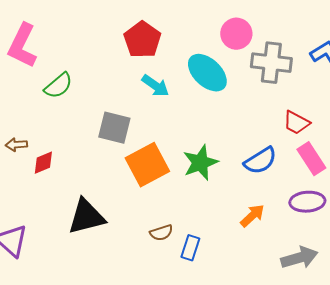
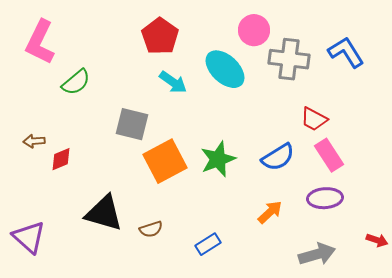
black triangle: (86, 217) -> (104, 213), turned 30
brown semicircle: (161, 233) -> (151, 229), moved
blue rectangle: (190, 248) -> (208, 244), turned 40

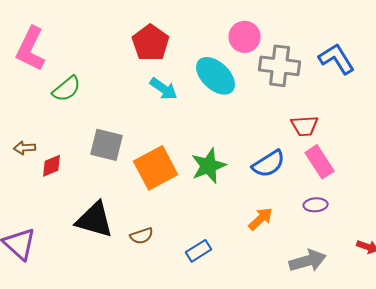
red trapezoid: (314, 119) -> (305, 126), turned -32
gray square: (132, 124) -> (107, 145), moved
purple ellipse: (325, 198) -> (316, 205), size x0.7

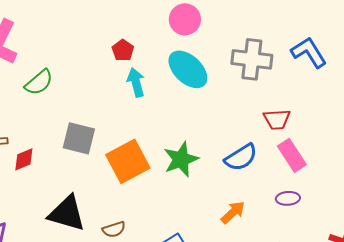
pink circle: (245, 37) -> (185, 19), moved
red pentagon: (151, 43) -> (123, 50), moved, size x0.6
cyan arrow: (164, 89) -> (136, 82), turned -140

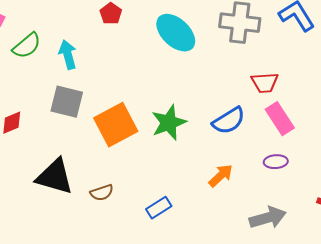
cyan arrow: (136, 82) -> (68, 55), moved

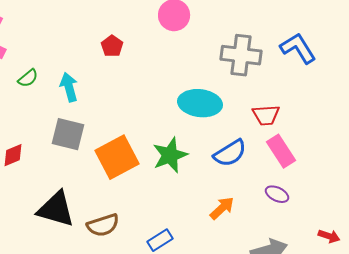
cyan ellipse: (176, 33) -> (200, 103), moved, turned -36
green semicircle: (27, 46) -> (28, 78), size x0.7
purple ellipse: (276, 162) -> (277, 194), turned 30
brown semicircle: (102, 193) -> (103, 225), size x1.4

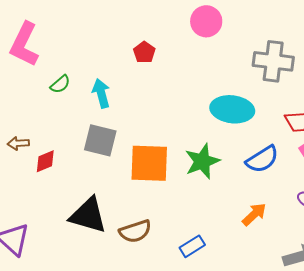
orange square: (117, 157) -> (149, 163), turned 30

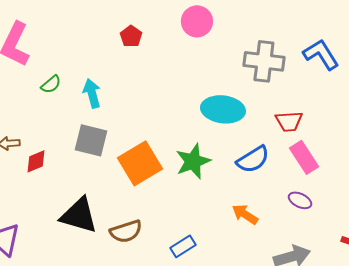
red pentagon: (144, 52) -> (131, 36), moved
orange square: (149, 163) -> (140, 163), turned -33
orange arrow: (254, 214) -> (245, 214), turned -104

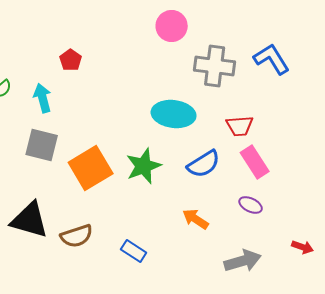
pink circle: (197, 21) -> (172, 26), moved
red pentagon: (131, 36) -> (71, 60), moved
blue rectangle: (183, 246) -> (134, 251), turned 65

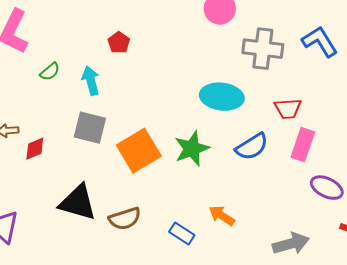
pink rectangle: (255, 162) -> (303, 145), turned 52
purple ellipse: (251, 205) -> (327, 188), moved, size x1.4
orange arrow: (196, 219) -> (222, 216), moved

